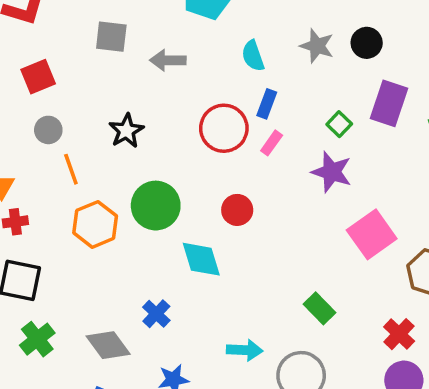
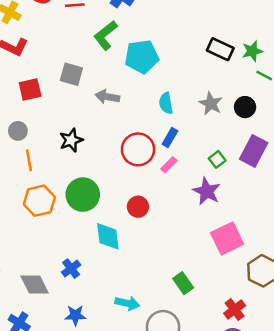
red square: (38, 77) -> (30, 89), moved

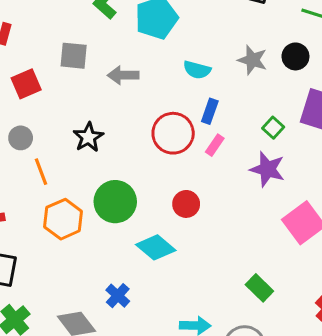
cyan semicircle: (166, 103) -> (197, 70), turned -55
cyan diamond: (108, 236) -> (156, 247), turned -32

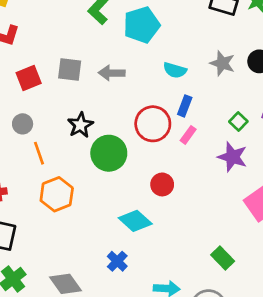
gray square: (74, 56) -> (70, 70), moved
green circle: (115, 202) -> (109, 153), moved
blue cross: (118, 296) -> (117, 261), moved

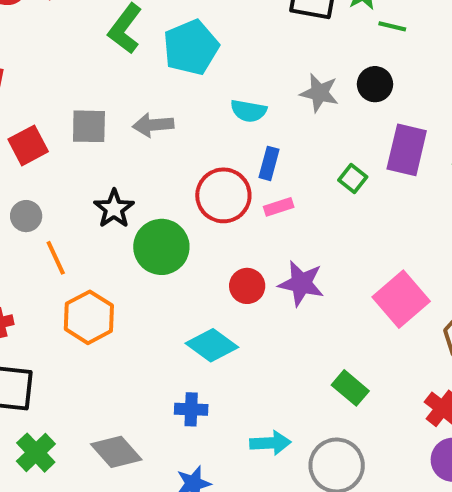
pink rectangle: (188, 135) -> (279, 207), turned 42
purple star: (232, 157) -> (301, 283), moved
blue cross: (117, 261) -> (191, 409), turned -36

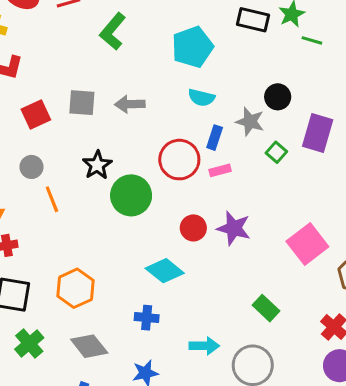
cyan pentagon: (191, 47) -> (192, 47), moved
black circle: (375, 84) -> (278, 97), moved
gray star: (319, 93) -> (250, 122), moved
orange hexagon: (89, 317) -> (75, 288), moved

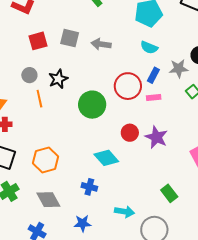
gray star: (250, 122) -> (179, 69), turned -30
black star: (97, 165) -> (58, 79), moved

